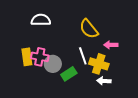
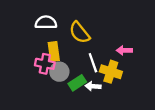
yellow semicircle: (89, 29) -> (80, 32), moved
yellow rectangle: (27, 57) -> (54, 52), moved
white arrow: (104, 81) -> (93, 86), moved

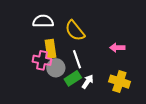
white line: (93, 63) -> (77, 59), moved
yellow cross: (111, 72) -> (119, 82), moved
white arrow: (93, 86) -> (88, 82), turned 120

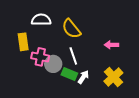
yellow rectangle: (51, 49) -> (23, 42), moved
green rectangle: (73, 78) -> (69, 74), turned 56
yellow cross: (119, 82) -> (113, 77), turned 30

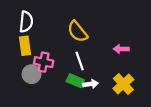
white semicircle: (41, 20) -> (26, 22), moved, turned 96
gray circle: (53, 64) -> (32, 74), moved
white arrow: (83, 77) -> (91, 84), turned 48

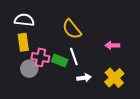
white semicircle: (26, 22) -> (24, 20), turned -90
green rectangle: (75, 81) -> (60, 61), moved

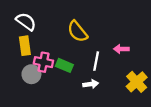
white semicircle: (24, 20) -> (26, 22), turned 30
white line: (74, 56) -> (96, 61), moved, turned 30
yellow cross: (114, 78) -> (137, 82), moved

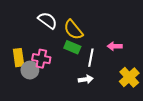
white semicircle: (26, 22) -> (48, 20), moved
yellow rectangle: (25, 46) -> (19, 58), moved
green rectangle: (64, 65) -> (72, 47), moved

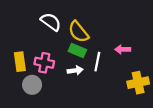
gray circle: (30, 70) -> (32, 85), moved
yellow cross: (129, 77) -> (138, 83), turned 30
white arrow: (86, 79) -> (75, 70), moved

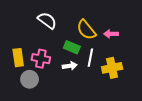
yellow semicircle: (78, 32) -> (86, 30), moved
pink arrow: (123, 49) -> (111, 34), moved
yellow cross: (138, 83) -> (112, 68), moved

